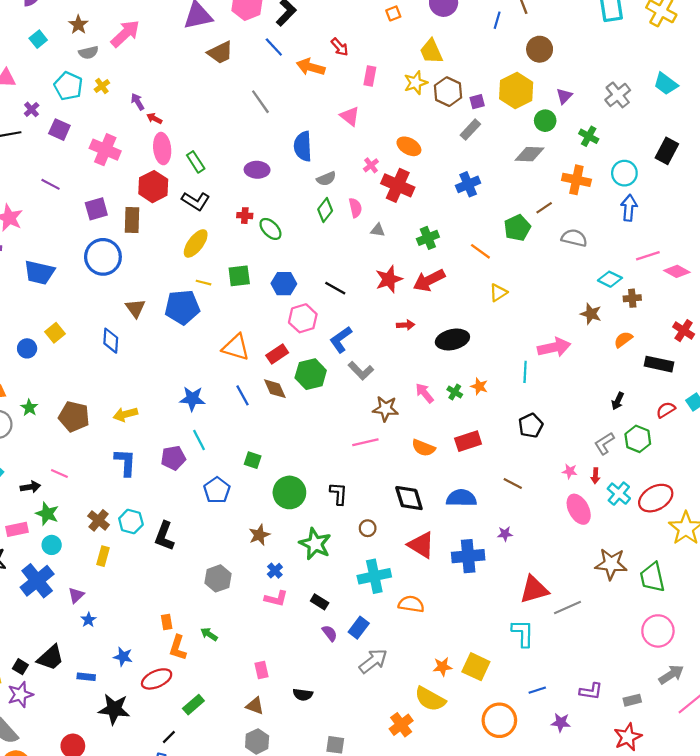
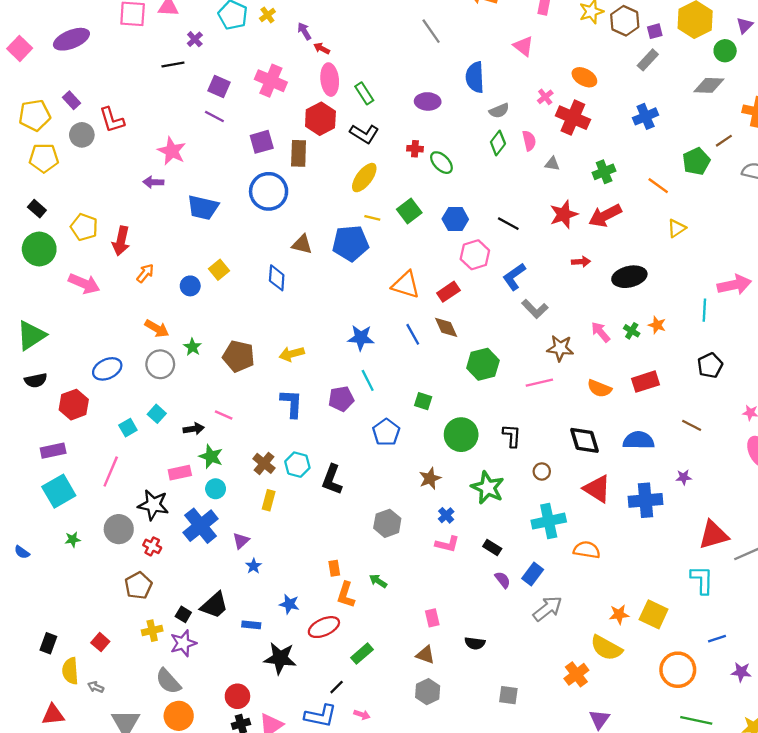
purple square: (59, 130) -> (219, 86), moved
green square: (239, 276) -> (409, 211), turned -30
brown triangle: (135, 308) -> (302, 244), turned -40
green hexagon: (311, 374) -> (483, 364), moved

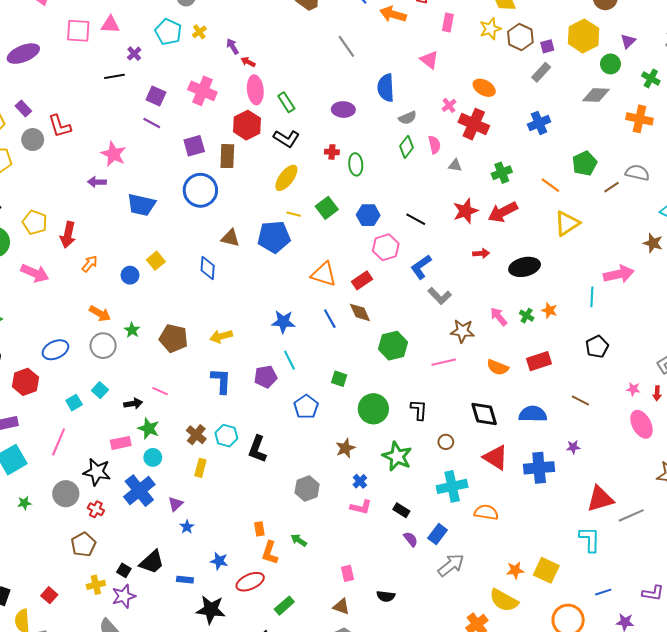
brown line: (724, 141) -> (612, 187), moved
green ellipse: (441, 163) -> (356, 164), turned 40
yellow triangle: (677, 228) -> (567, 223), size x1.5

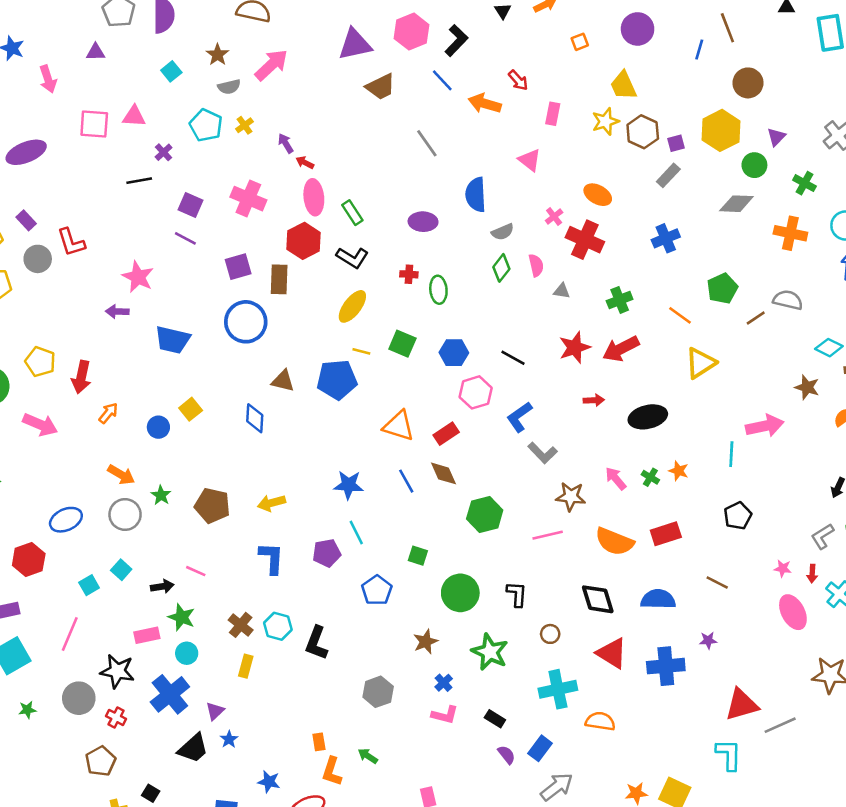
green square: (327, 208) -> (402, 344), turned -30
orange semicircle: (498, 367) -> (614, 541), size x1.4
black trapezoid: (152, 562) -> (193, 748), moved

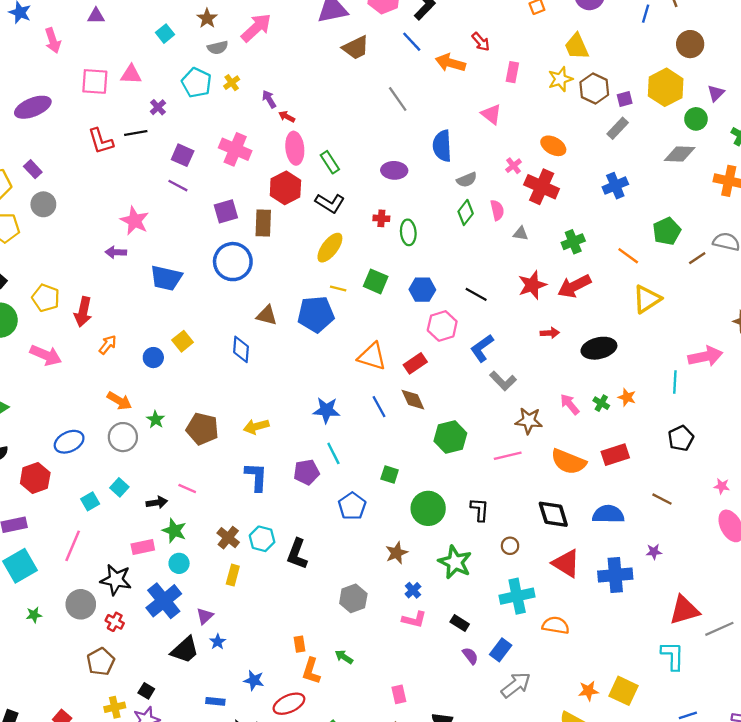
red L-shape: (71, 242) -> (101, 141), moved

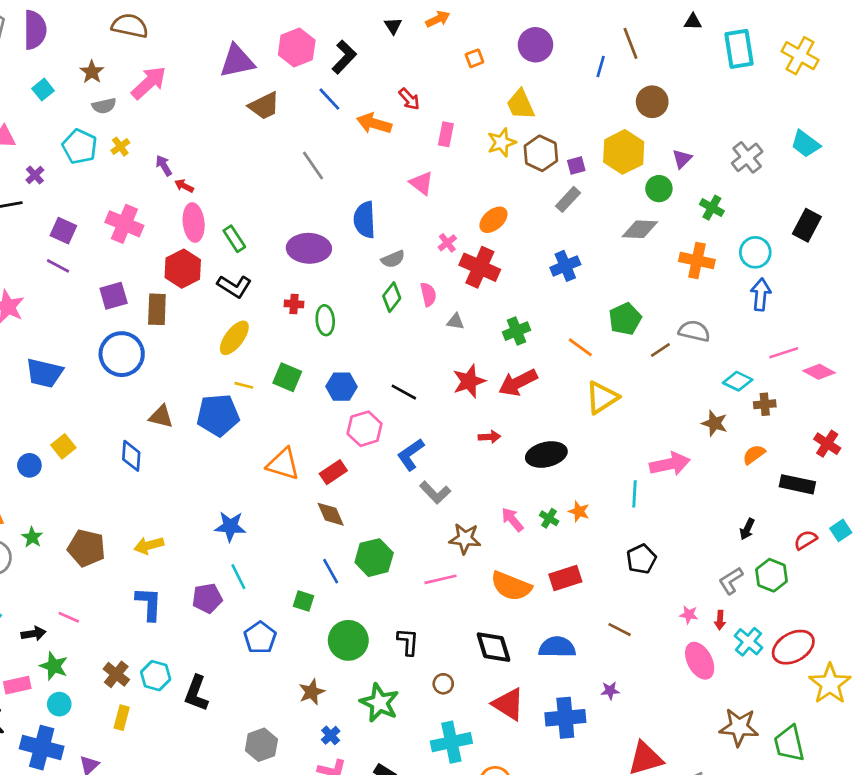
orange ellipse: (553, 146) -> (493, 220), turned -70
purple ellipse: (394, 170) -> (309, 248), size x1.4
blue line: (379, 407) -> (331, 571), moved
blue cross: (164, 601) -> (42, 748), turned -36

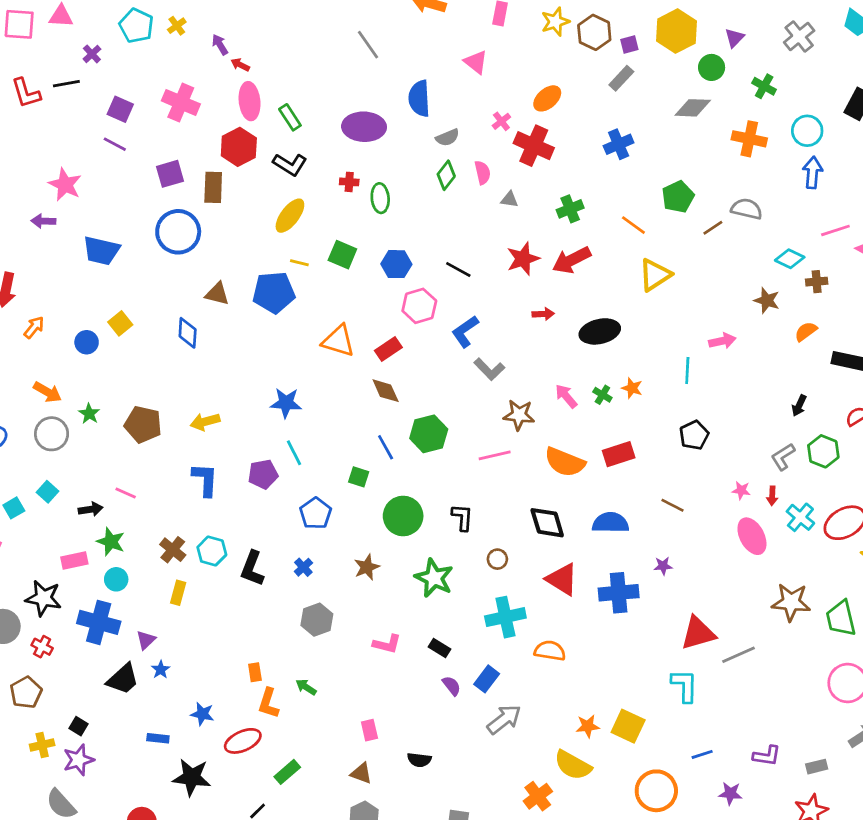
pink arrow: (670, 464) -> (722, 341), size x0.7
blue cross: (331, 735) -> (303, 567), moved

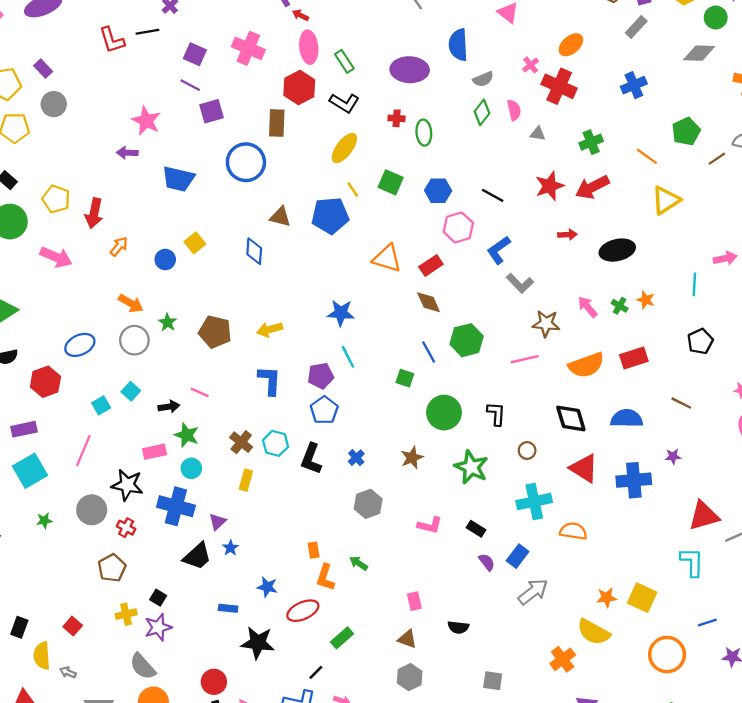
purple square: (170, 174) -> (212, 111), moved
yellow line: (299, 263) -> (353, 190), turned 42
orange semicircle: (565, 462) -> (586, 365), turned -42
blue pentagon: (316, 513) -> (324, 410), moved

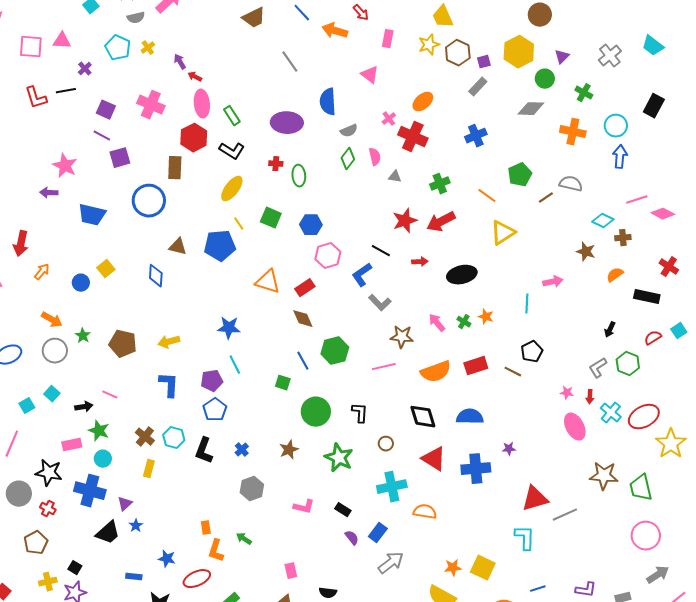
black line: (493, 195) -> (381, 251), moved
brown line: (681, 403) -> (513, 372), moved

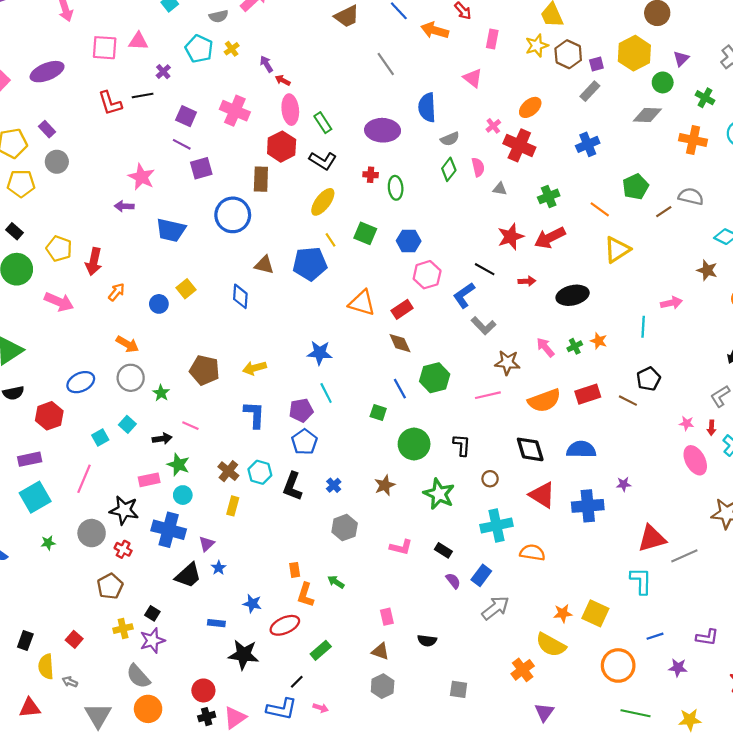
green cross: (464, 322) -> (575, 346), turned 32
green star: (83, 336) -> (161, 393), moved

